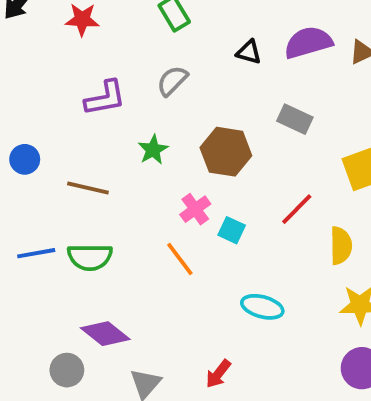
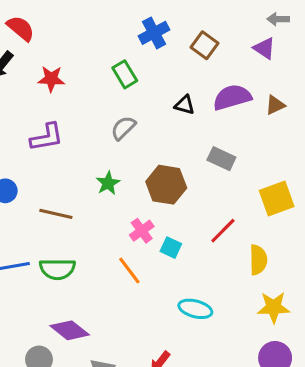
purple L-shape: (105, 98) -> (47, 137), moved

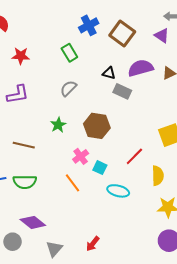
brown square: (205, 45) -> (122, 34), size x1.4
gray rectangle: (221, 159) -> (122, 91), moved
cyan ellipse: (195, 309) -> (118, 191), moved

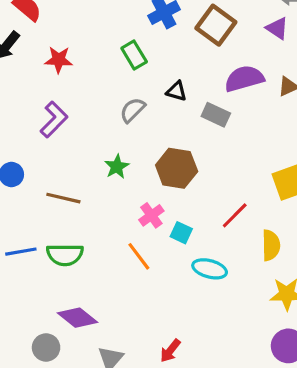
black triangle: (109, 73) -> (177, 91), moved
purple L-shape: (18, 94) -> (54, 119), turned -35

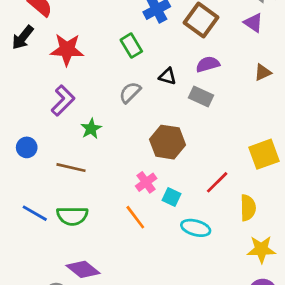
red star: (59, 60) -> (67, 50), size x1.4
purple semicircle: (244, 79) -> (208, 64), moved, size x0.7
green star: (117, 167) -> (91, 129), moved
blue line: (21, 252) -> (35, 213), turned 40

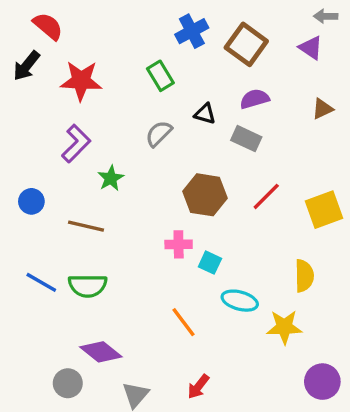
pink cross: (146, 182) -> (179, 244), turned 35
red line: (217, 182) -> (266, 196), moved
orange line: (135, 217) -> (183, 322), moved
yellow star: (261, 249) -> (284, 327), moved

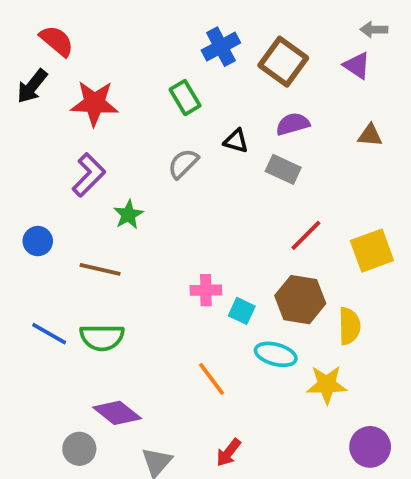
brown triangle: (322, 109) -> (370, 135), turned 30
brown hexagon: (205, 195) -> (300, 300), moved

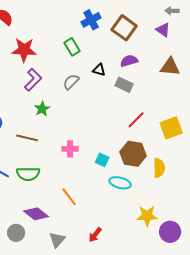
brown triangle: (370, 135) -> (170, 67), size x1.5
purple L-shape: (89, 175) -> (33, 80), moved
pink cross: (206, 290) -> (70, 149), moved
orange line: (211, 379) -> (69, 197), moved
yellow star: (327, 385) -> (147, 216), moved

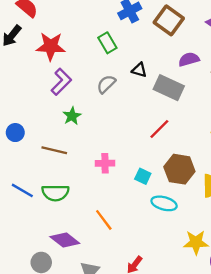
purple semicircle: (129, 61) -> (189, 59), moved
gray rectangle: (124, 85) -> (169, 88), size x1.4
red line: (136, 120) -> (159, 129), moved

